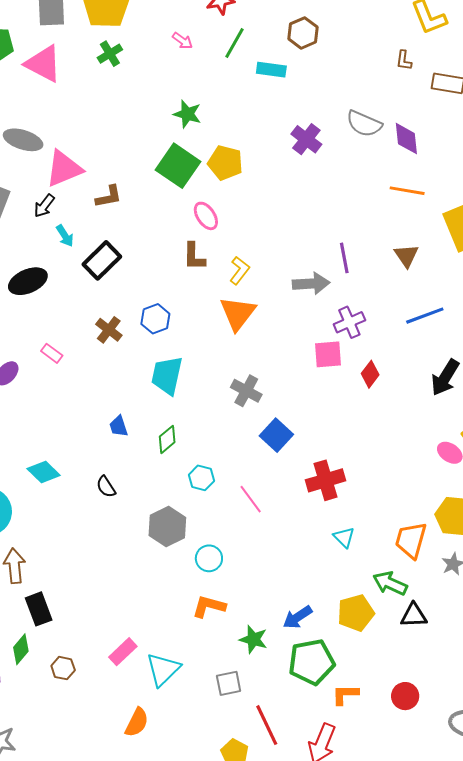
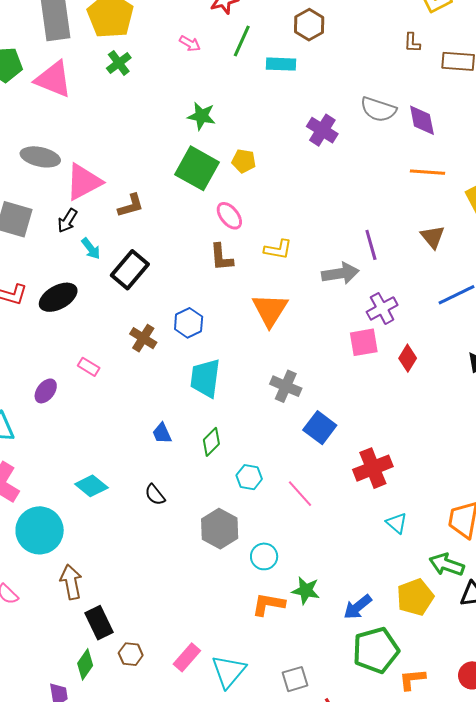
yellow pentagon: (225, 163) -> (244, 161), size x0.7
yellow L-shape: (240, 270) -> (278, 249), moved, turned 68
green star: (253, 639) -> (306, 590), moved
brown hexagon: (63, 668) -> (131, 654), moved

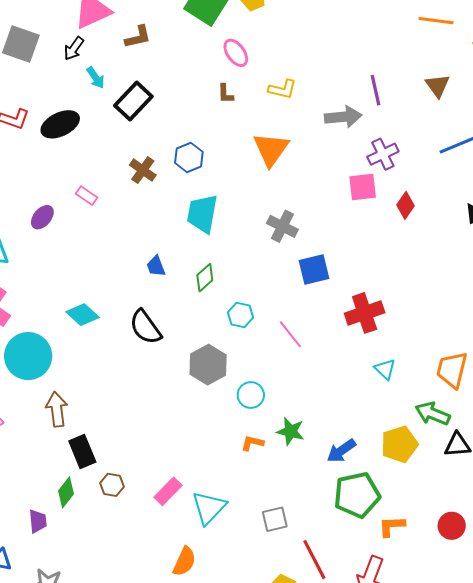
brown L-shape: (221, 257) -> (225, 94), size x0.7
blue square: (320, 428) -> (314, 270), turned 36
black semicircle: (155, 495) -> (145, 327), size x1.6
orange L-shape: (268, 604) -> (252, 443), size x0.7

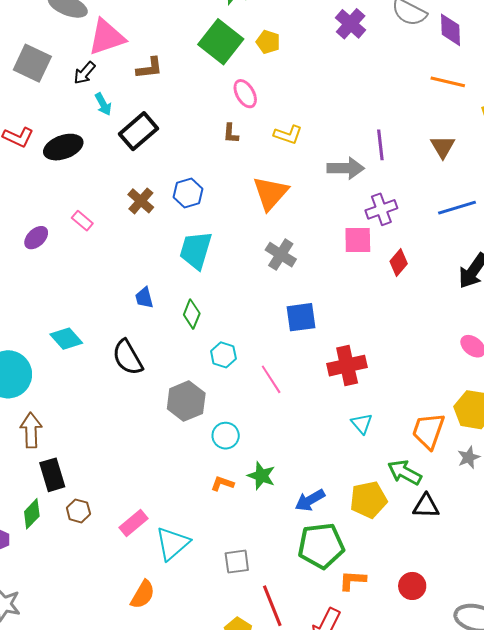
gray cross: (282, 226) -> (281, 255), moved
green diamond: (205, 278) -> (192, 314), turned -32

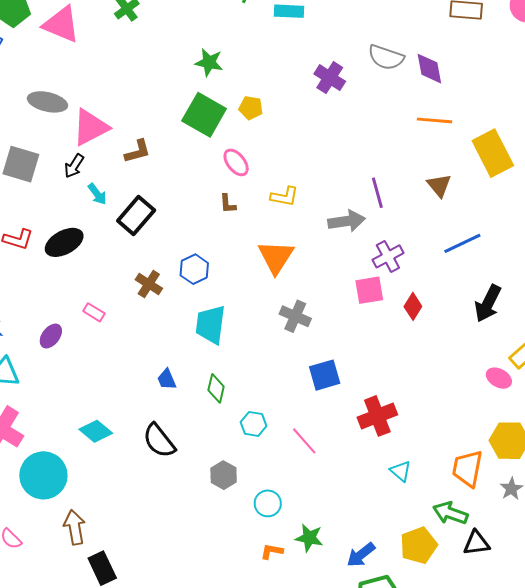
gray hexagon: (186, 401) -> (224, 475), size x0.7

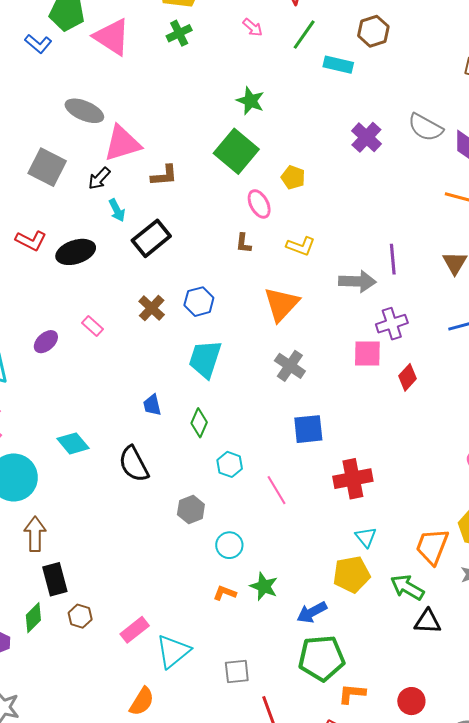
yellow pentagon: (251, 108) -> (293, 177), moved
yellow pentagon: (419, 545) -> (351, 574), moved

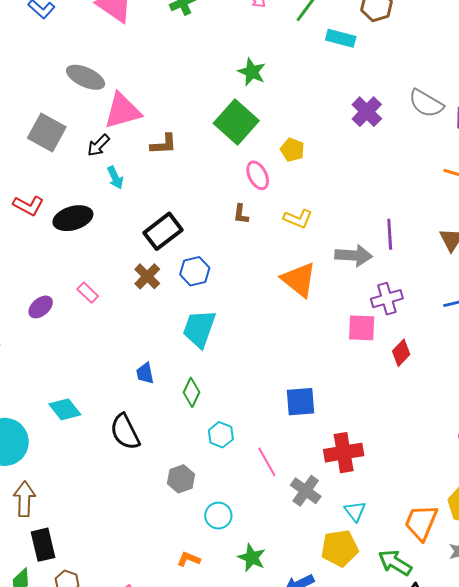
black rectangle: (151, 238) -> (163, 231), moved
orange triangle: (281, 304) -> (299, 280), moved, turned -36
gray cross: (290, 366) -> (306, 491), moved
orange L-shape: (225, 593) -> (189, 559), moved

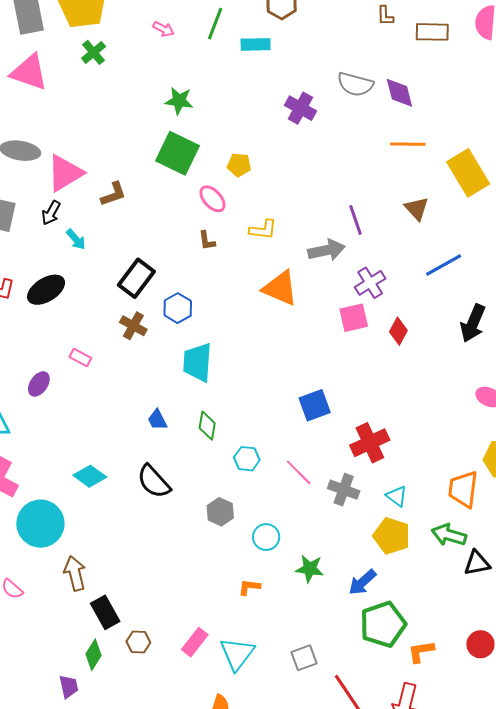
yellow pentagon: (340, 548) -> (392, 536), turned -30

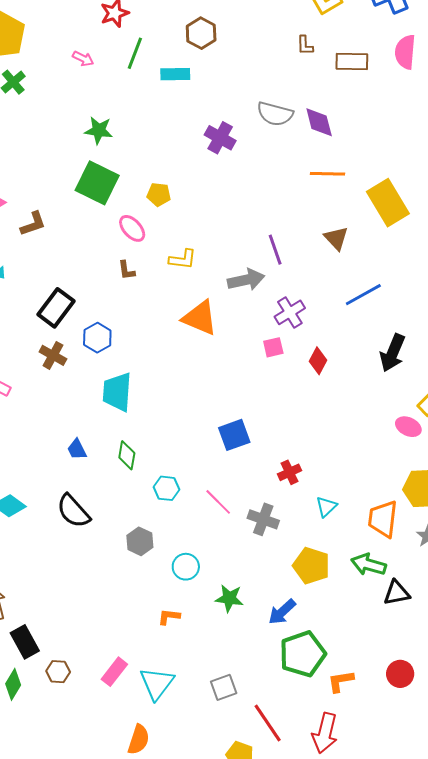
pink square: (354, 318) -> (273, 347), size x0.7
red cross: (370, 443) -> (289, 472), size x0.6
cyan triangle: (397, 496) -> (326, 507), moved, turned 40

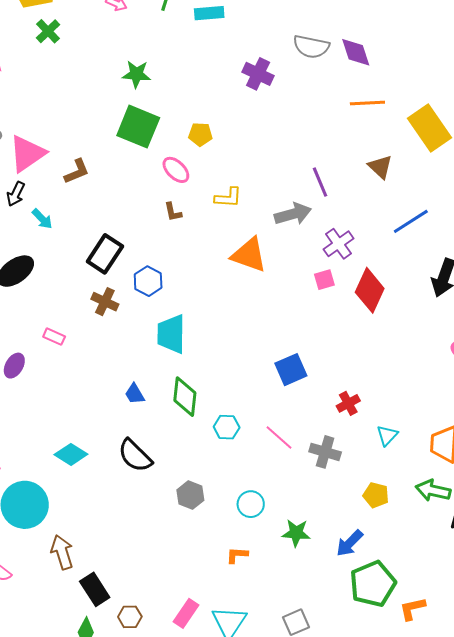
red diamond: (318, 361) -> (370, 290), size x1.6
green diamond: (127, 455) -> (185, 397), size x1.4
gray hexagon: (140, 541) -> (190, 495), moved
yellow pentagon: (311, 566) -> (376, 495), size x0.7

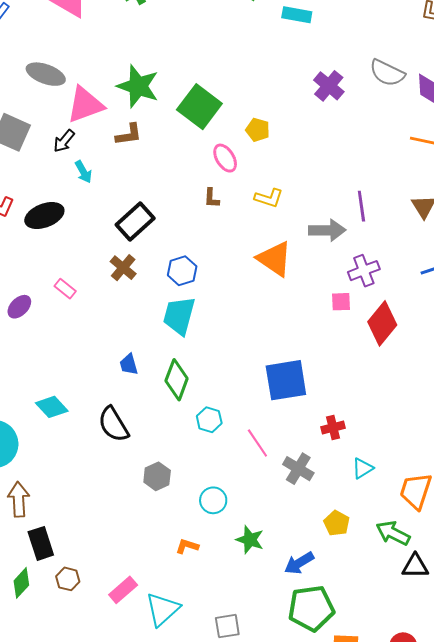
green star: (136, 74) -> (138, 86), moved, size x1.5
blue hexagon: (148, 281) -> (182, 271), moved
blue square: (291, 370) -> (286, 380), size x1.4

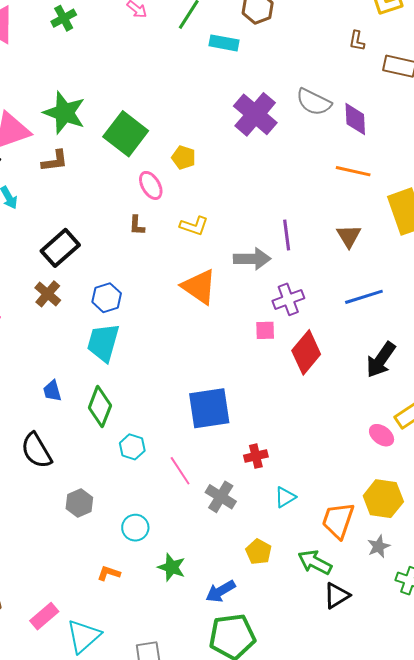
purple cross: (329, 86) -> (255, 114), size x1.4
black triangle: (415, 566) -> (337, 596), turned -32

